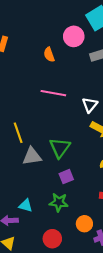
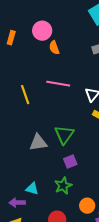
pink circle: (74, 36) -> (42, 31), moved
yellow line: (18, 133) -> (25, 95), moved
green star: (59, 202) -> (63, 186), turned -30

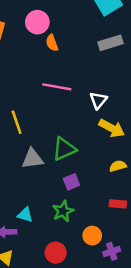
yellow line: (25, 95) -> (17, 122), moved
green triangle: (64, 135) -> (64, 149), turned 30

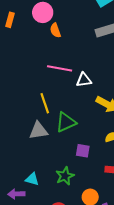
white triangle: (98, 100) -> (84, 80), moved, turned 42
yellow line: (17, 122) -> (45, 103), moved
purple square: (71, 182) -> (83, 151), moved, turned 32

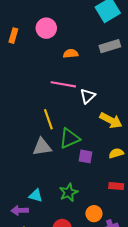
orange semicircle: (55, 30) -> (71, 54), moved, turned 104
white triangle: (84, 80) -> (88, 96), turned -35
purple square: (83, 151) -> (85, 156), moved

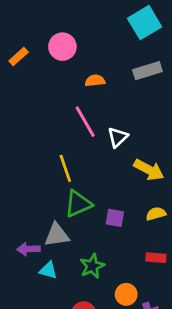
orange rectangle: (13, 36) -> (19, 57), turned 32
pink line: (63, 84) -> (85, 122), turned 50
green triangle: (70, 138) -> (78, 204), moved
gray triangle: (42, 147) -> (57, 235), moved
purple arrow: (20, 210) -> (28, 249), moved

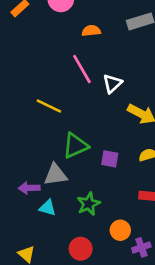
yellow line: (65, 168) -> (49, 106), moved, turned -45

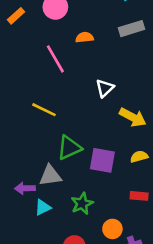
pink line: (82, 69) -> (55, 59), moved
purple square: (110, 159) -> (102, 160), size x1.5
cyan triangle: (48, 208) -> (43, 207), turned -42

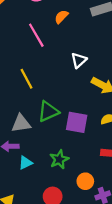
orange semicircle: (85, 37) -> (61, 17), turned -40
yellow line: (44, 110) -> (26, 79), turned 36
gray triangle: (50, 176) -> (21, 123), moved

